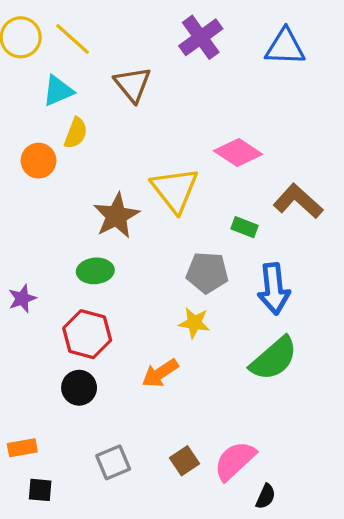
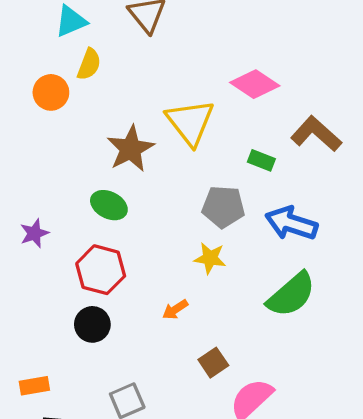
green ellipse: (95, 271) -> (109, 205), turned 32
blue arrow: (274, 289) -> (291, 223), turned 114
orange arrow: (160, 373) -> (175, 310), size x0.7
brown square: (185, 461) -> (213, 363), moved

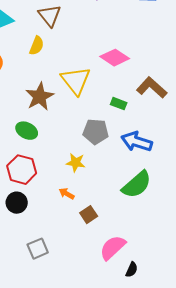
yellow semicircle: (89, 64) -> (37, 46), moved
yellow star: (210, 258) -> (76, 163), moved
orange arrow: (175, 310) -> (67, 194), turned 63
brown square: (213, 363) -> (89, 215), moved

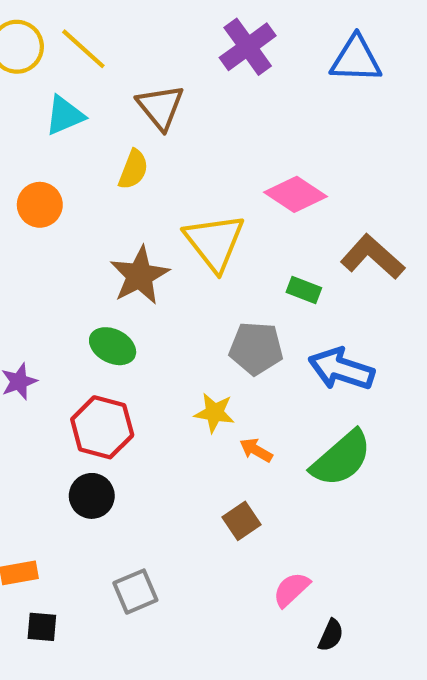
orange arrow: (67, 194) -> (256, 450), moved
pink semicircle: (113, 248) -> (291, 589), size x0.7

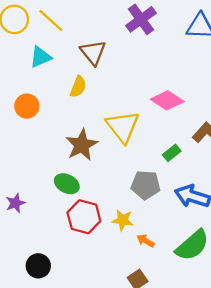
green rectangle: (304, 290) -> (172, 153), turned -60
red hexagon: (102, 427) -> (84, 217), moved
black circle: (92, 496) -> (38, 266), moved

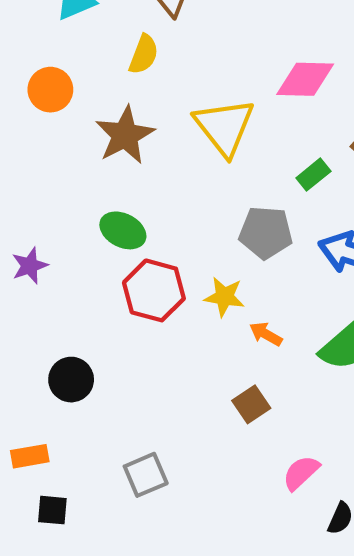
pink diamond: (167, 100) -> (305, 79), turned -32
brown star: (82, 145) -> (125, 135), moved

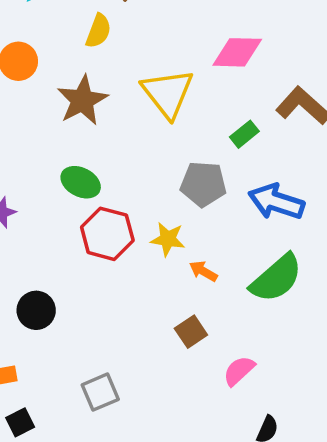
pink semicircle: (301, 473) -> (239, 371), moved
black square: (52, 510) -> (20, 422), turned -32

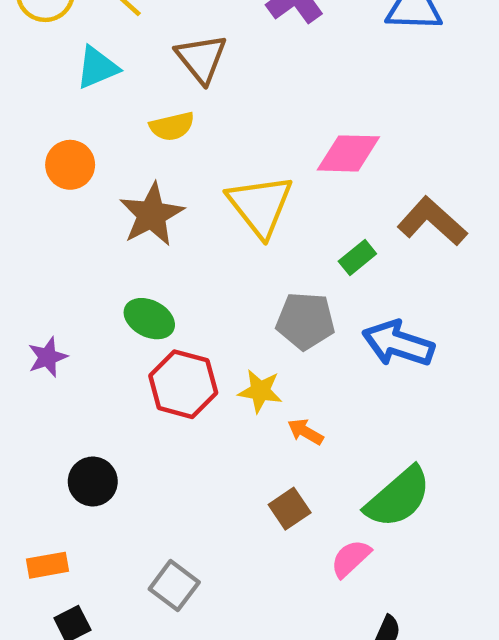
yellow semicircle: (98, 31) -> (172, 126), turned 56
green semicircle: (276, 278) -> (398, 497), moved
gray square: (100, 392) -> (174, 586), turned -30

